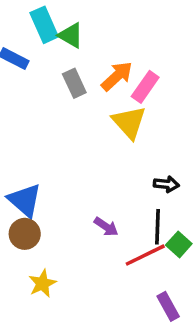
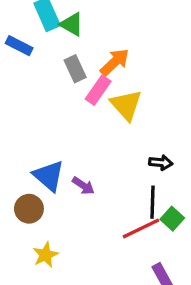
pink rectangle: (145, 87) -> (98, 90), moved
blue triangle: (25, 200) -> (49, 176), moved
purple arrow: (106, 227) -> (83, 186), moved

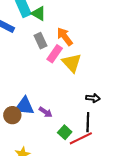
orange arrow: (115, 62) -> (65, 37), turned -84
blue triangle: (49, 176) -> (24, 106), turned -35
brown circle: (29, 209) -> (12, 115), moved
green square: (172, 219) -> (65, 132), moved

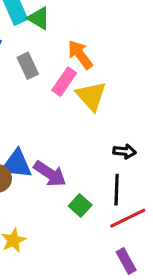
gray rectangle: (41, 41) -> (28, 66), moved
purple arrow: (46, 112) -> (50, 174), size x1.5
red line: (81, 138) -> (128, 218), moved

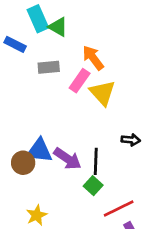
gray rectangle: (28, 66) -> (49, 67), turned -70
black line: (117, 190) -> (96, 161), moved
red line: (128, 218) -> (119, 208), moved

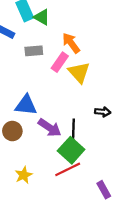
blue triangle: (39, 151) -> (26, 105), moved
green square: (93, 186) -> (71, 150), size x1.6
red line: (119, 208) -> (68, 169), moved

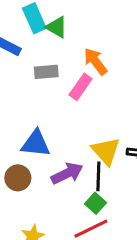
yellow triangle: (79, 72) -> (106, 151), moved
purple arrow: (50, 128) -> (67, 173), turned -60
green square: (71, 150) -> (95, 203), size x0.6

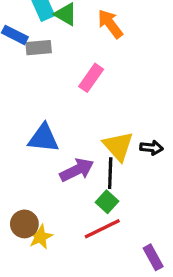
orange arrow: (95, 61) -> (110, 24), moved
gray rectangle: (46, 72) -> (39, 48), moved
brown circle: (18, 178) -> (24, 224), moved

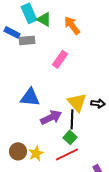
yellow star: (40, 237) -> (36, 153), moved

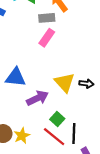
gray rectangle: (27, 40) -> (47, 18), moved
black line: (72, 119) -> (74, 134), moved
red line: (67, 154) -> (54, 137), turned 65

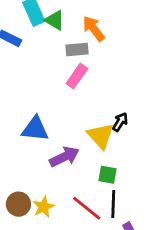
black arrow: (86, 84) -> (120, 122), moved, turned -64
green square: (57, 119) -> (108, 175), moved, turned -32

